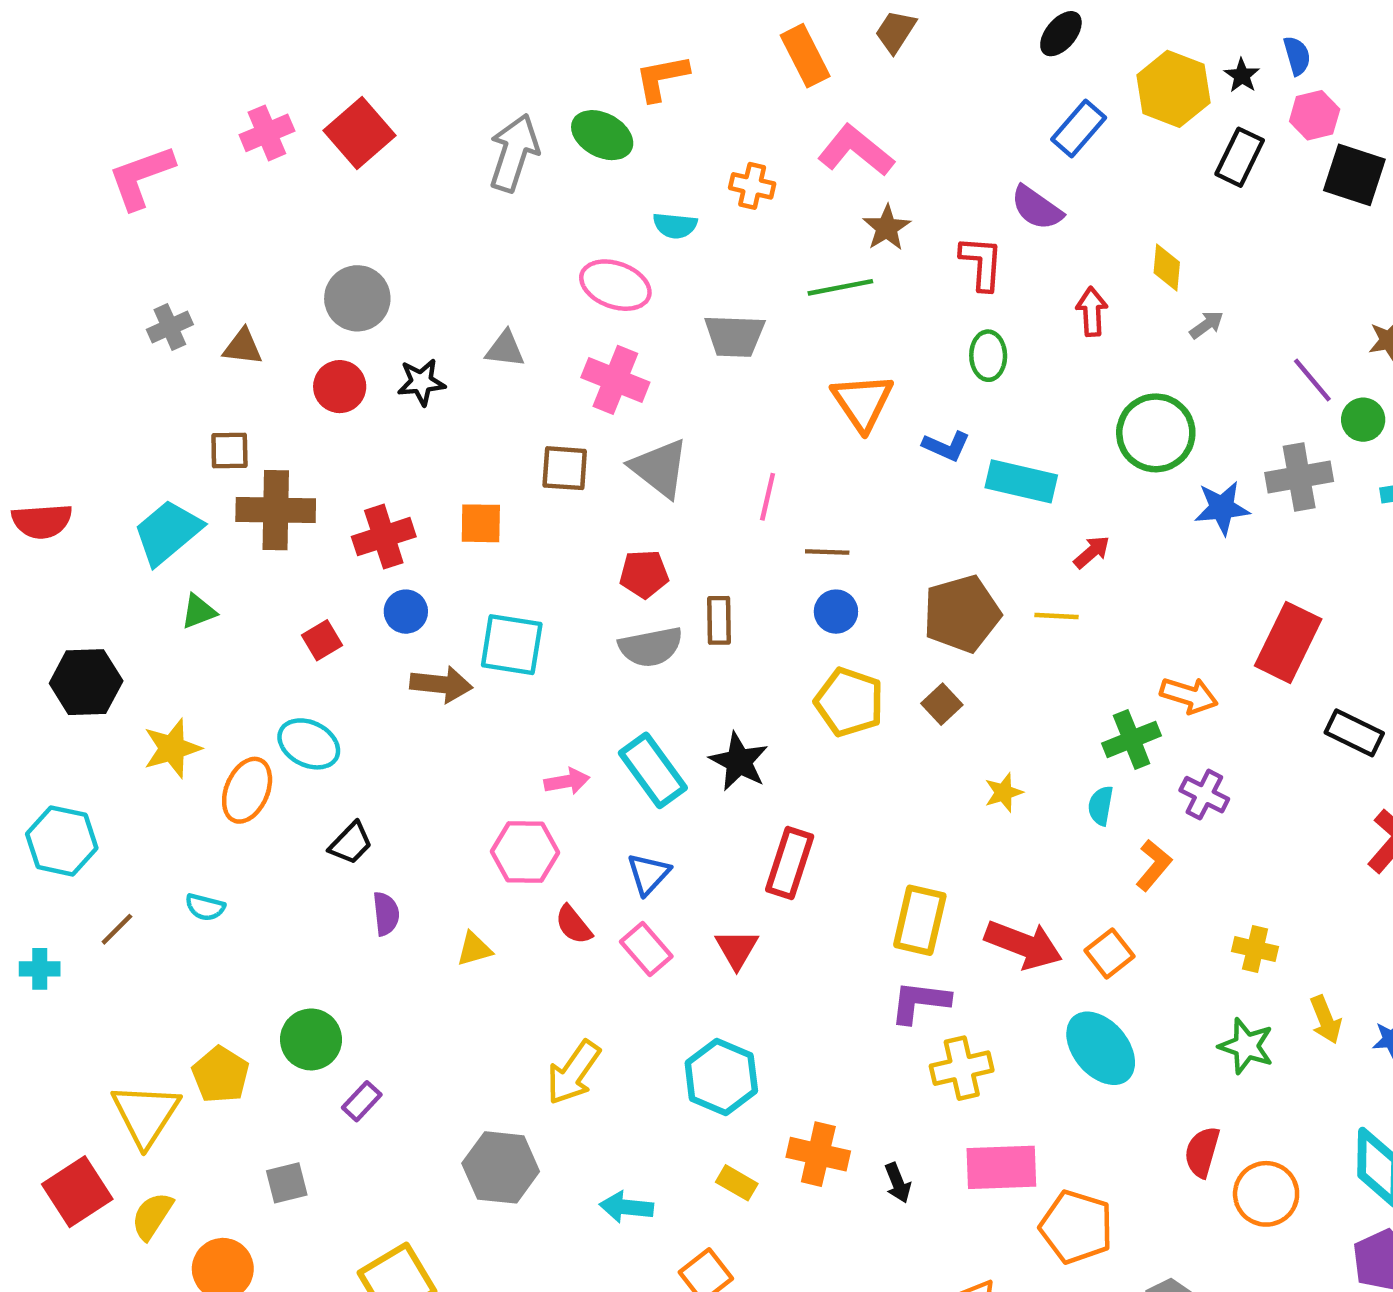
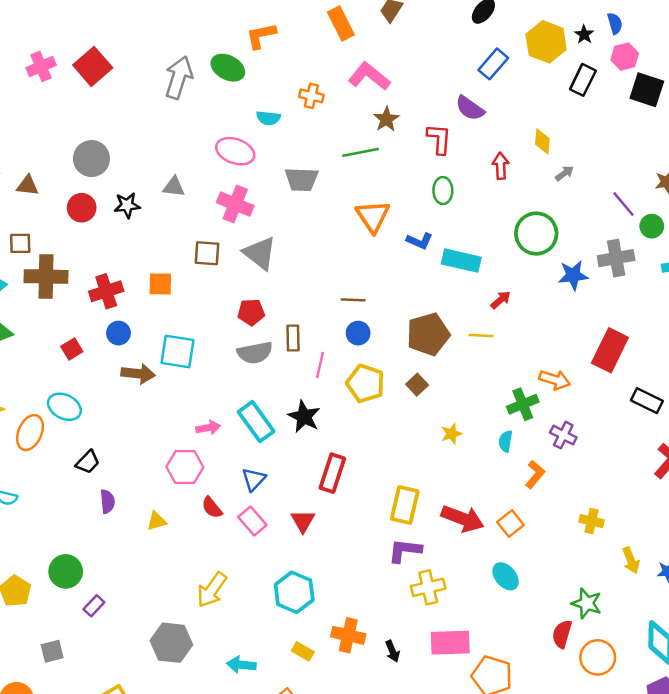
pink line: (768, 497) -> (320, 365), moved
green star: (1246, 1046) -> (587, 603), moved
cyan ellipse: (1101, 1048) -> (506, 576), size x0.7

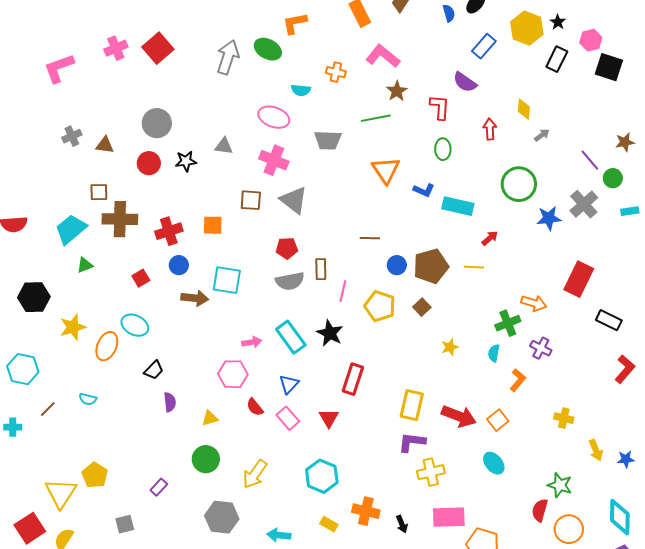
blue semicircle: (615, 23) -> (449, 13), moved
gray cross: (616, 258) -> (584, 204), turned -32
blue circle: (358, 333) -> (397, 265), moved
green circle: (66, 571) -> (206, 459), moved

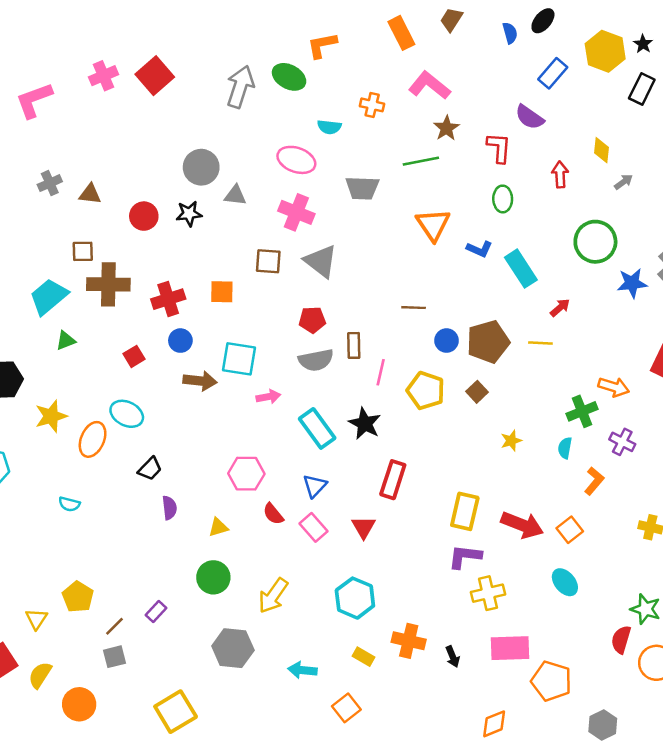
gray circle: (157, 123) -> (201, 167), moved
cyan rectangle: (458, 206) -> (521, 269), turned 44
pink arrow: (252, 342) -> (268, 397), moved
brown line: (48, 409) -> (115, 626), moved
yellow triangle: (61, 493) -> (36, 619), size x0.6

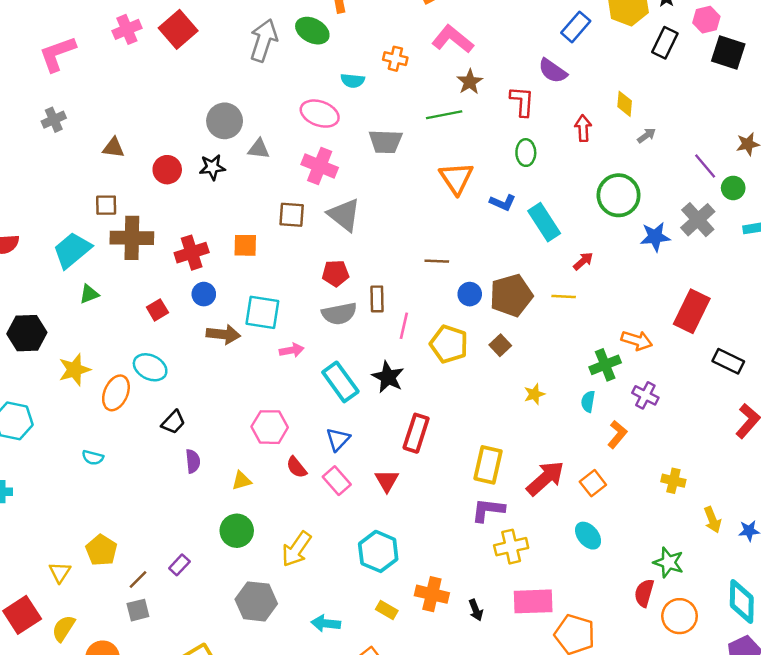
gray cross: (50, 183) -> (54, 120), moved
red arrow: (522, 525) -> (545, 478), turned -63

